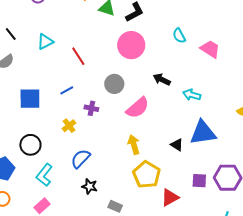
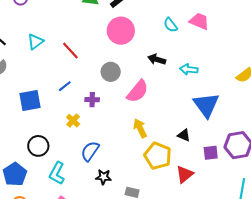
cyan semicircle: (179, 36) -> (170, 25), moved
blue triangle: (203, 133) -> (206, 105), turned -48
black triangle: (177, 145) -> (184, 135), moved

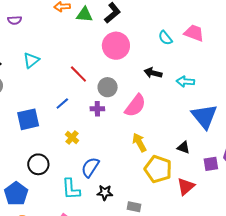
red line: (70, 50) -> (78, 74), moved
purple cross: (92, 100) -> (97, 109), moved
cyan L-shape: (57, 173) -> (71, 189), moved, turned -30

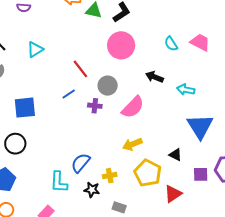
blue line: (62, 103) -> (69, 94), moved
yellow cross: (72, 137) -> (110, 176), moved, turned 32
yellow arrow: (139, 142) -> (132, 144), turned -90
black circle: (38, 164) -> (15, 144), moved

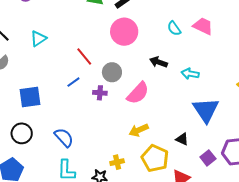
blue semicircle: (81, 163) -> (64, 137), moved, turned 100
purple square: (201, 174) -> (208, 158), turned -35

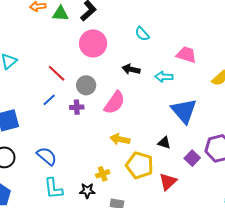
pink trapezoid: (203, 26) -> (186, 55), moved
yellow arrow: (139, 130) -> (120, 139), turned 42

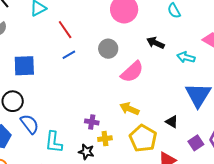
red line: (57, 73) -> (65, 30), moved
purple cross: (77, 107) -> (92, 122), moved
blue semicircle: (47, 156) -> (30, 124), moved

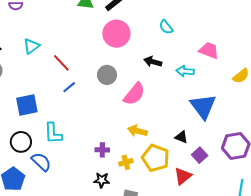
yellow cross: (105, 139) -> (126, 162), moved
cyan L-shape: (54, 142) -> (53, 133), moved
purple square: (196, 143) -> (200, 155), moved

